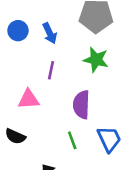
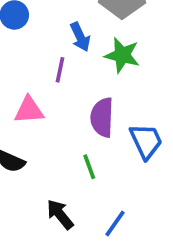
blue arrow: (50, 33) -> (80, 37), moved
blue trapezoid: (109, 139) -> (146, 141), moved

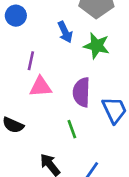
purple line: (60, 70) -> (31, 61), moved
pink triangle: (29, 110) -> (40, 87), moved

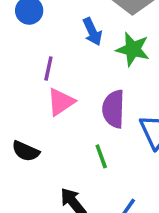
pink triangle: (40, 87) -> (61, 102), turned -30

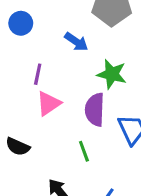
blue arrow: (92, 32) -> (76, 42), turned -30
green star: (133, 49) -> (112, 74), moved

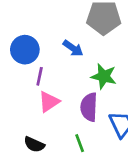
blue circle: (21, 23) -> (25, 50), moved, size x1.4
black semicircle: (18, 147) -> (34, 144), moved

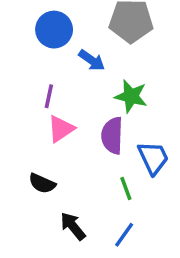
blue circle: (25, 50) -> (54, 30), moved
green line: (80, 143) -> (126, 189), moved

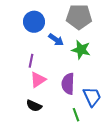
green star: (131, 96) -> (81, 50), moved
black semicircle: (42, 183) -> (34, 106), moved

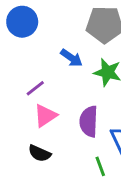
blue circle: (34, 22) -> (22, 22), moved
purple line: (31, 61) -> (35, 88), turned 40

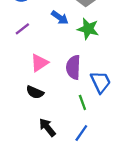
purple line: (35, 88) -> (22, 29), moved

